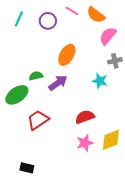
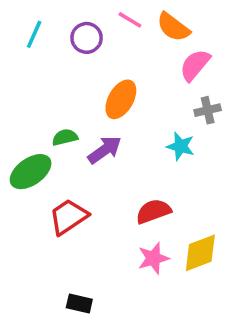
black rectangle: (27, 168) -> (79, 303), moved

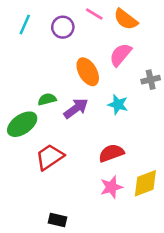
pink semicircle: (195, 65) -> (120, 55), moved
orange ellipse: (121, 99) -> (88, 72), turned -60
cyan star: (180, 146) -> (118, 105), moved

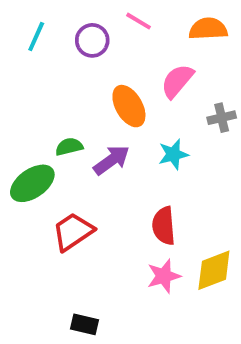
orange semicircle: (126, 19) -> (208, 29), moved, turned 140
cyan star: (118, 105) -> (173, 154), turned -30
red semicircle: (111, 153) -> (164, 226), turned -75

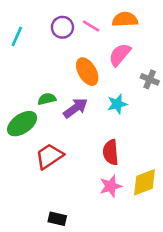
pink line: (139, 21) -> (91, 26), moved
orange semicircle: (208, 29) -> (125, 19), moved
cyan line: (36, 37) -> (17, 36), moved
gray cross: (222, 118) -> (150, 79), turned 36

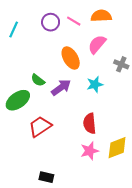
green semicircle: (47, 99) -> (38, 80), turned -128

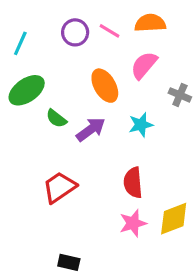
green ellipse: (18, 100) -> (27, 90), moved

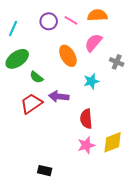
purple arrow: (91, 129) -> (59, 96), moved, turned -138
red trapezoid: (59, 187) -> (31, 104), moved

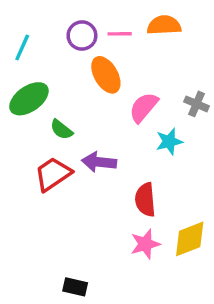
pink line: (71, 20) -> (120, 34), turned -32
pink semicircle: (93, 43) -> (144, 107), moved
orange ellipse: (68, 56) -> (106, 75), moved
cyan star: (91, 81) -> (169, 142), moved

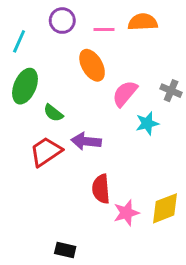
purple circle: (82, 36) -> (62, 21), moved
green ellipse: (29, 99) -> (25, 86), turned -32
red semicircle: (145, 200) -> (101, 189), moved

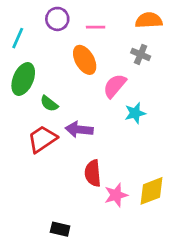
orange semicircle: (143, 22) -> (149, 20), moved
gray cross: (171, 91) -> (141, 54), moved

